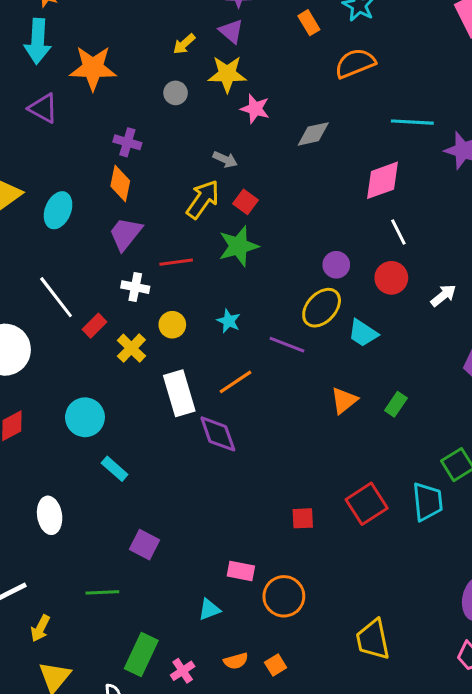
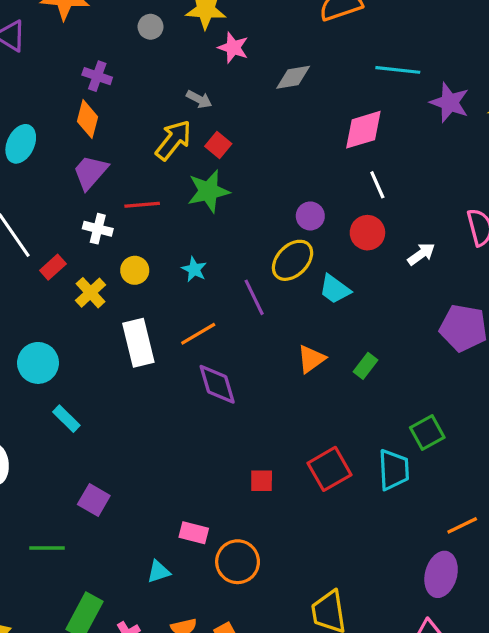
purple line: (287, 345) -> (254, 297), turned 40
purple diamond: (218, 434) -> (217, 384), moved

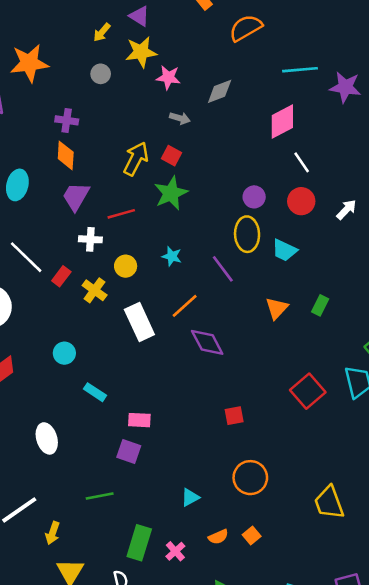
gray arrow: (199, 99) -> (180, 118), moved
yellow ellipse: (293, 260) -> (247, 234), turned -36
cyan circle: (38, 363) -> (64, 353), size x0.7
red square: (262, 481) -> (234, 416), moved
pink rectangle: (194, 533) -> (139, 420), moved

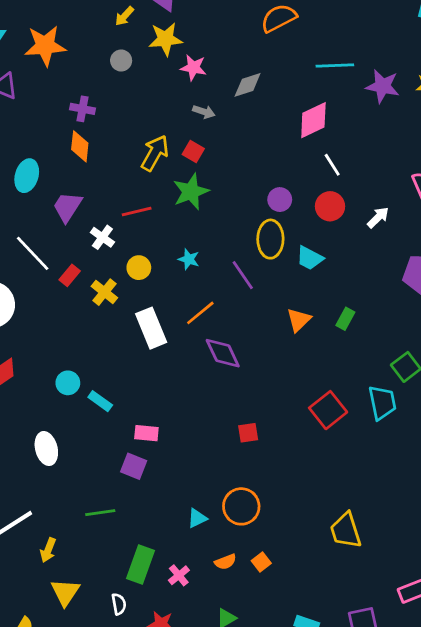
purple trapezoid: (76, 196) -> (67, 207), moved
white cross: (90, 239) -> (102, 237), turned 30
cyan circle: (64, 353) -> (68, 383), moved
orange circle: (250, 478) -> (241, 506), moved

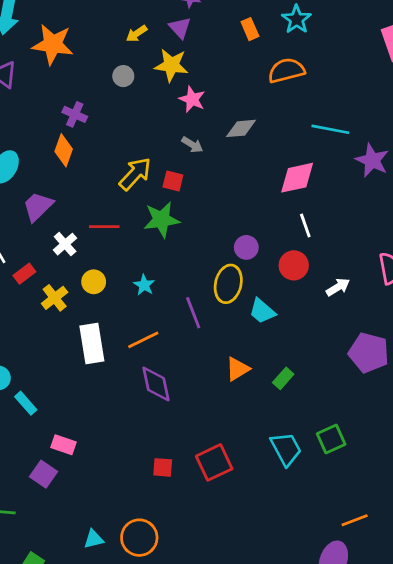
red square: (193, 151) -> (173, 181), turned -30
cyan trapezoid: (382, 403) -> (286, 449), moved, turned -30
red square: (328, 410) -> (214, 462), moved

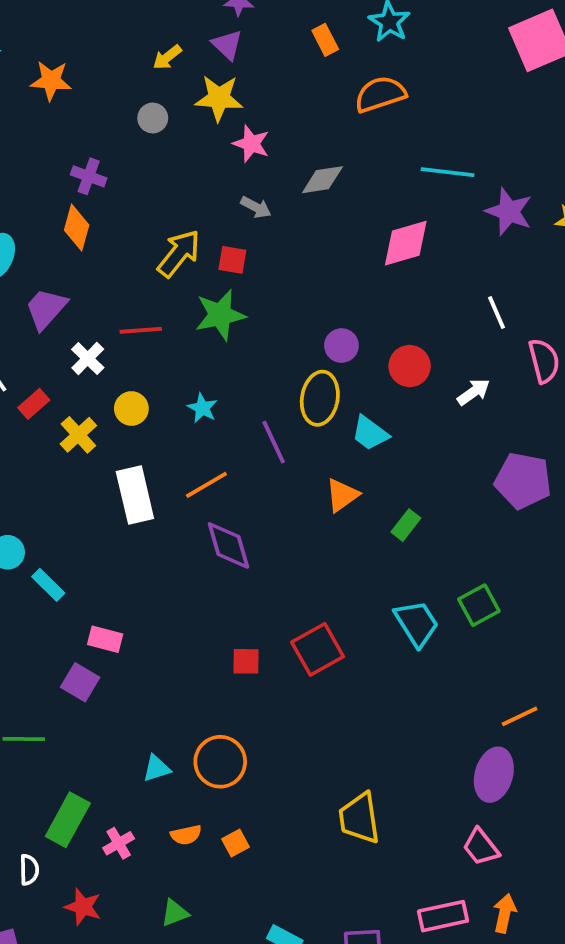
orange star: (53, 44) -> (51, 81), size x0.7
white line: (305, 225) -> (496, 313), moved
orange triangle: (238, 369) -> (342, 495), moved

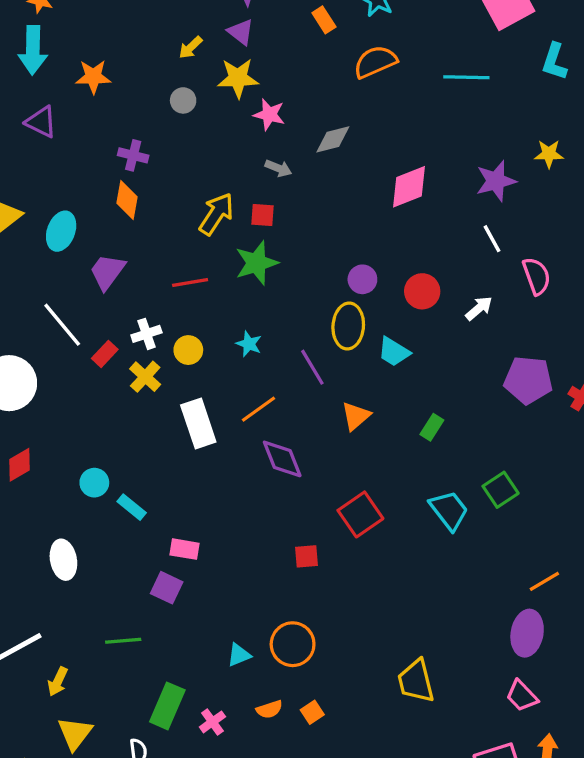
cyan line: (447, 172) -> (466, 77), moved
purple star: (509, 212) -> (496, 181), moved, turned -30
white cross: (88, 359) -> (146, 334), moved, turned 32
orange triangle: (342, 495) -> (356, 416), moved
red square: (318, 649) -> (360, 514), moved

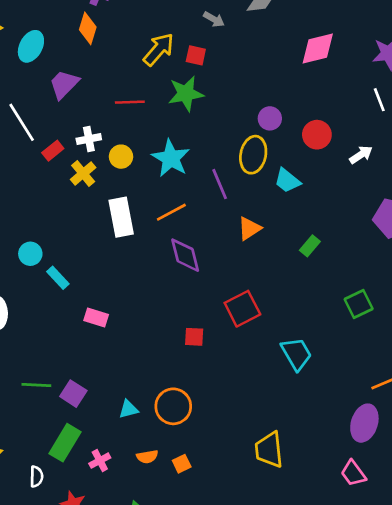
cyan star: (249, 344) -> (171, 158), size x1.8
cyan trapezoid: (449, 510) -> (296, 354), moved
purple square: (167, 588) -> (73, 394), moved

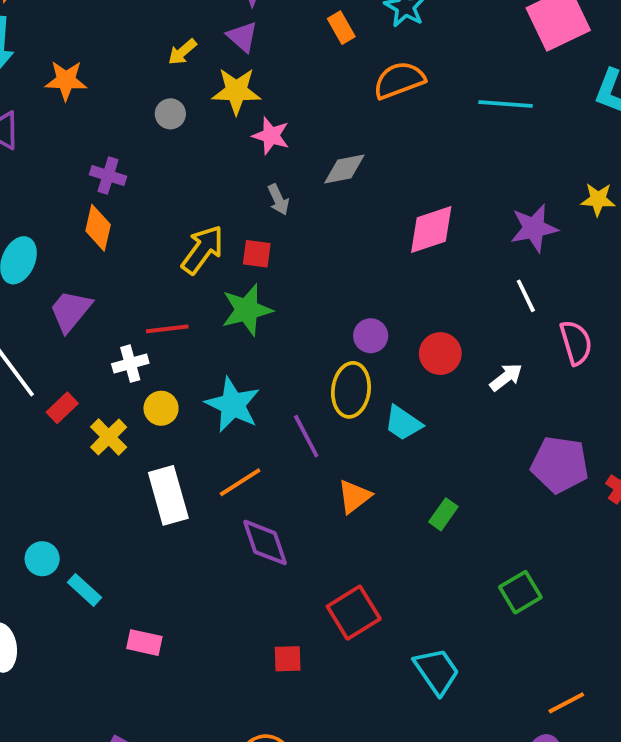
gray arrow: (214, 19) -> (278, 200), turned 40
white cross: (89, 139) -> (130, 364), moved

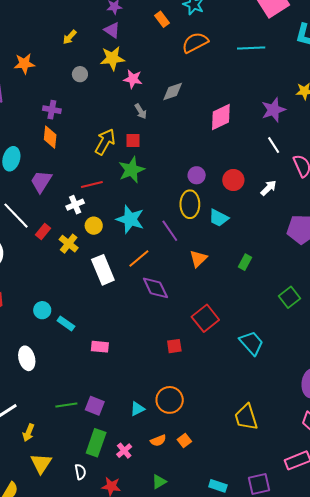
yellow arrow: (182, 52) -> (70, 37), moved

